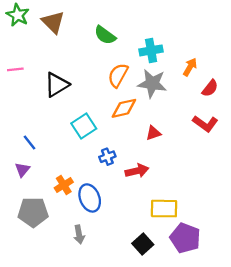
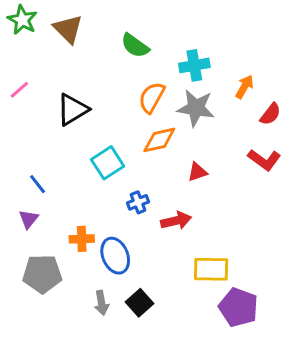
pink line: (15, 69) -> (19, 90), turned -35
orange cross: (64, 185) -> (82, 239), turned 30
black square: (143, 244) -> (140, 303), moved

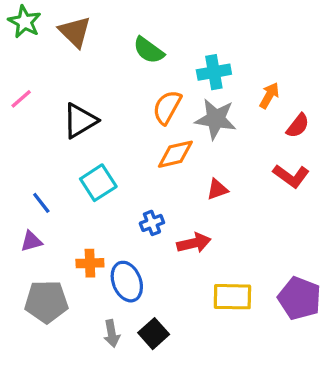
cyan square: (108, 163) -> (98, 183), moved
purple triangle: (28, 219) -> (31, 241), turned 35
purple pentagon: (238, 307) -> (299, 298), moved

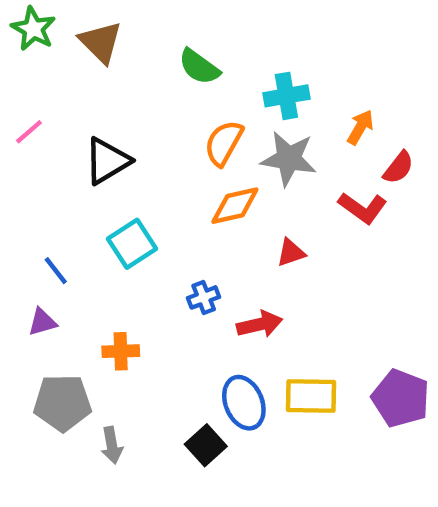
red L-shape: (291, 176) -> (363, 208), moved
blue ellipse: (127, 282) -> (244, 403), moved
gray arrow: (112, 334) -> (112, 445), moved

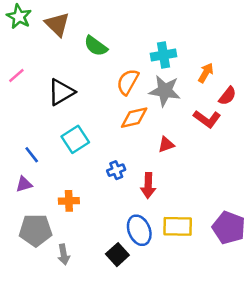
green semicircle: (199, 67) -> (96, 46), moved
red arrow: (260, 324) -> (148, 185), turned 105

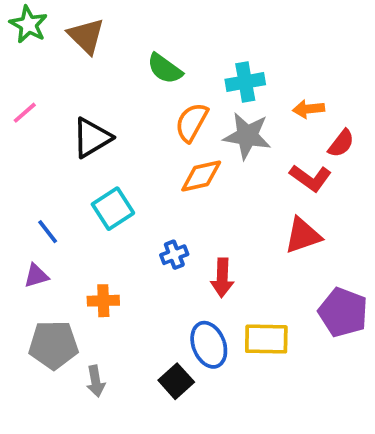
green semicircle: (96, 46) -> (165, 69), moved
orange arrow: (206, 73) -> (309, 109), turned -126
red triangle: (166, 145) -> (303, 235), moved, size x1.5
purple pentagon: (229, 228) -> (343, 312), moved

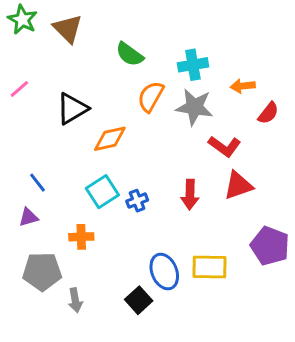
orange diamond: (201, 176) -> (110, 139), moved
red L-shape: (310, 178) -> (225, 146), moved
cyan square: (113, 209) -> (102, 192), moved
red arrow: (222, 278) -> (190, 195), moved

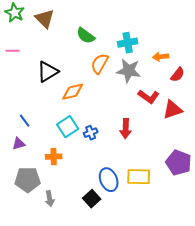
pink line: (19, 89) -> (13, 51), moved, turned 40
red triangle: (238, 186) -> (173, 110), moved

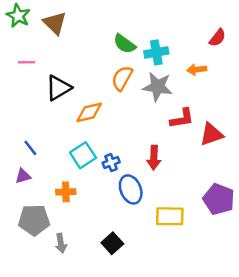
green semicircle: (86, 36) -> (125, 44), moved
pink line: (13, 51) -> (27, 62), moved
red semicircle: (178, 75) -> (217, 38), moved
red L-shape: (149, 97) -> (182, 118), turned -45
blue ellipse: (109, 180) -> (131, 189), moved

